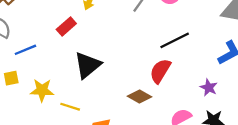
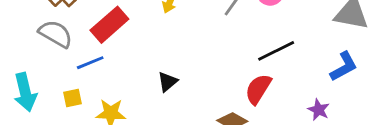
red rectangle: (66, 27) -> (109, 25), moved, size x1.5
black triangle: (87, 65) -> (167, 82), size x0.6

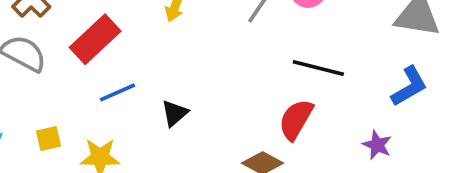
black line: (276, 51) -> (318, 68), turned 42
blue line: (90, 63) -> (117, 92), moved

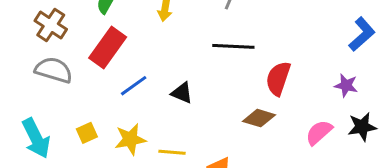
black line: (318, 68) -> (233, 46), moved
black triangle: (175, 113) -> (182, 93), turned -45

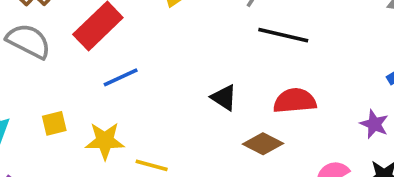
black line: (233, 46) -> (283, 35), moved
red semicircle: (278, 78) -> (295, 101), turned 56
black triangle: (182, 93) -> (224, 98), moved

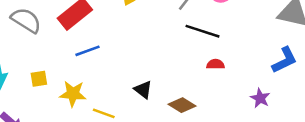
black triangle: (224, 98) -> (143, 90), moved
red semicircle: (295, 101) -> (215, 64), moved, size x0.6

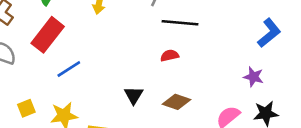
red semicircle: (215, 64) -> (170, 55), moved
black triangle: (143, 90) -> (134, 95), turned 36

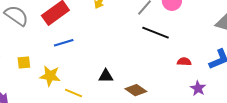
red semicircle: (170, 55) -> (184, 62), moved
black triangle: (134, 95) -> (106, 76), turned 42

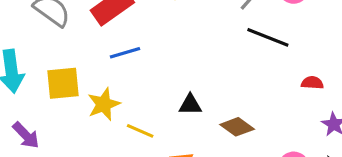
yellow square: (24, 62) -> (63, 83), size x1.6
yellow star: (50, 76) -> (104, 104), turned -30

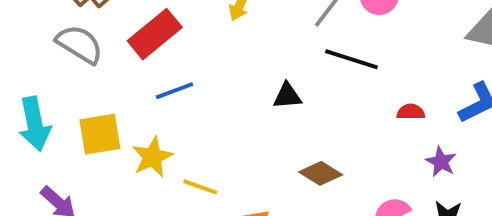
black triangle: (190, 105) -> (287, 96), moved

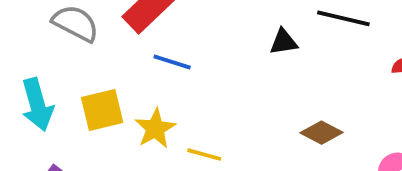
blue line: (175, 91) -> (172, 62), turned 42
black triangle: (287, 96) -> (284, 42), moved

